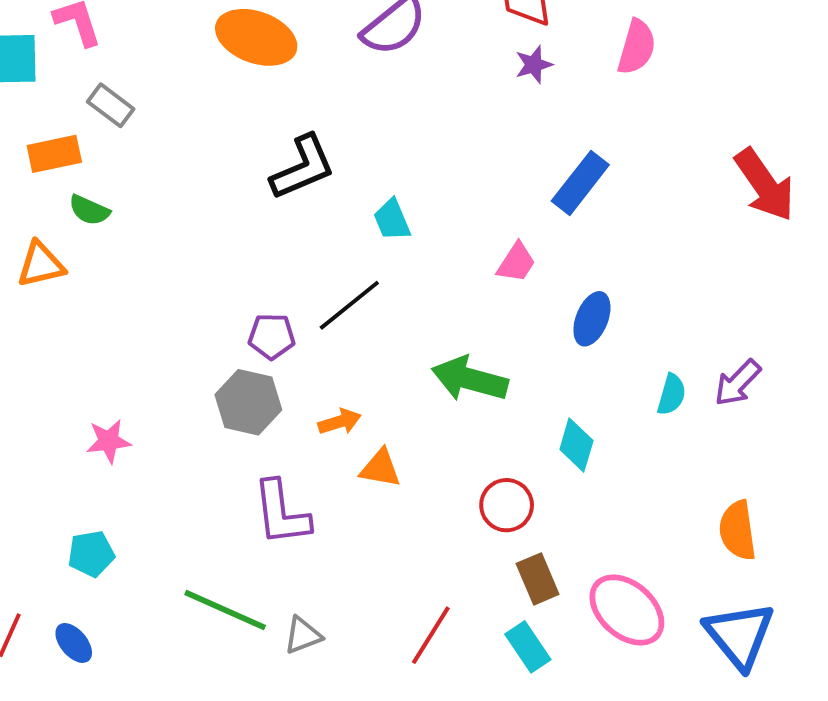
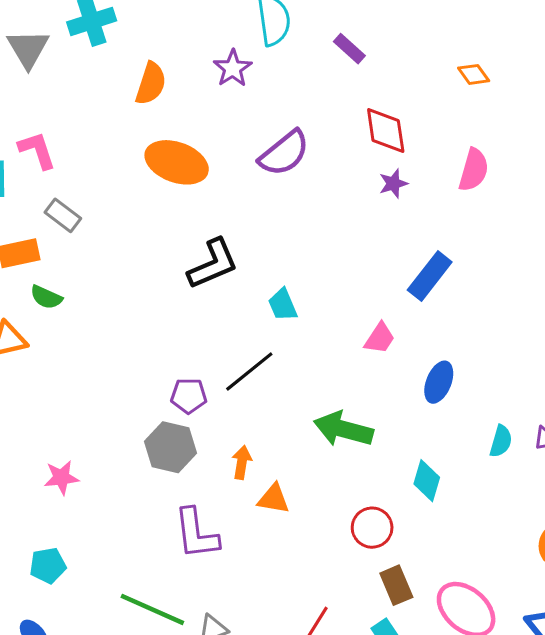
orange arrow: (340, 422) -> (242, 462), turned -64

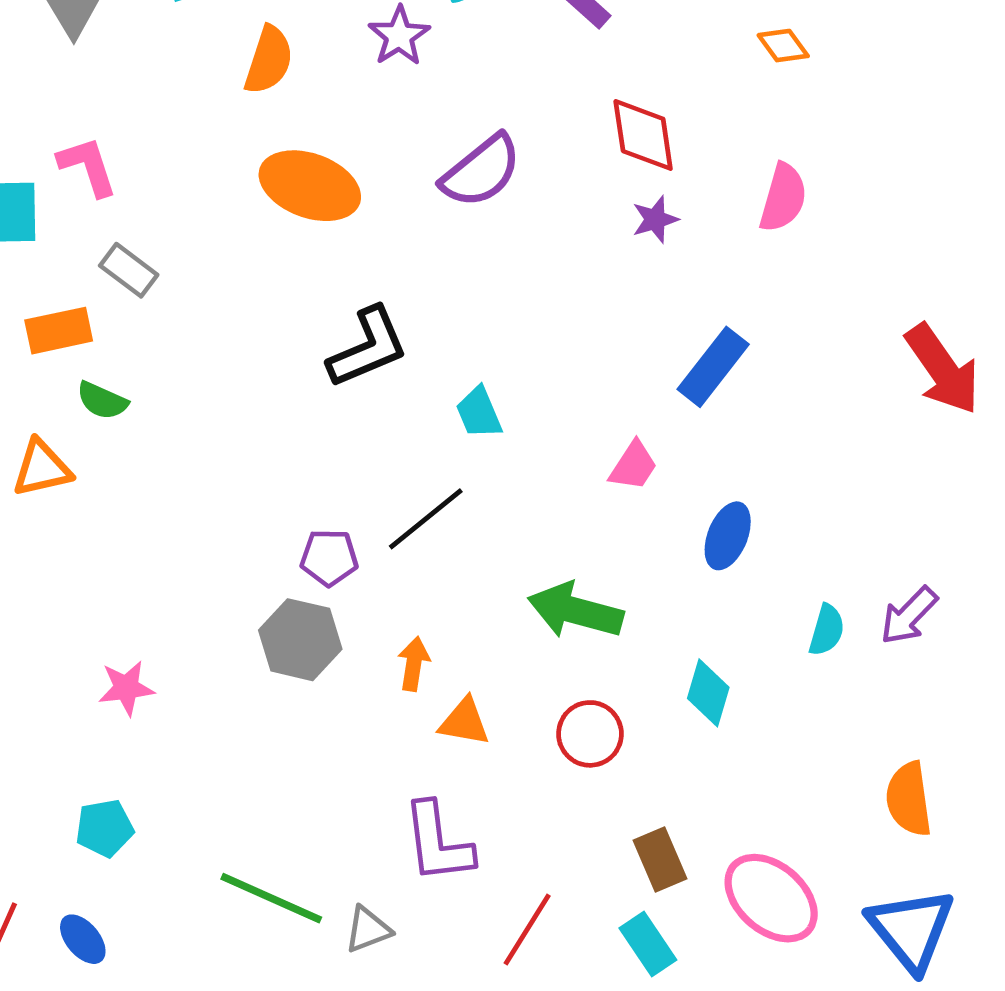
red circle: (372, 528) -> (590, 734), moved
purple L-shape: (196, 534) -> (438, 843), moved

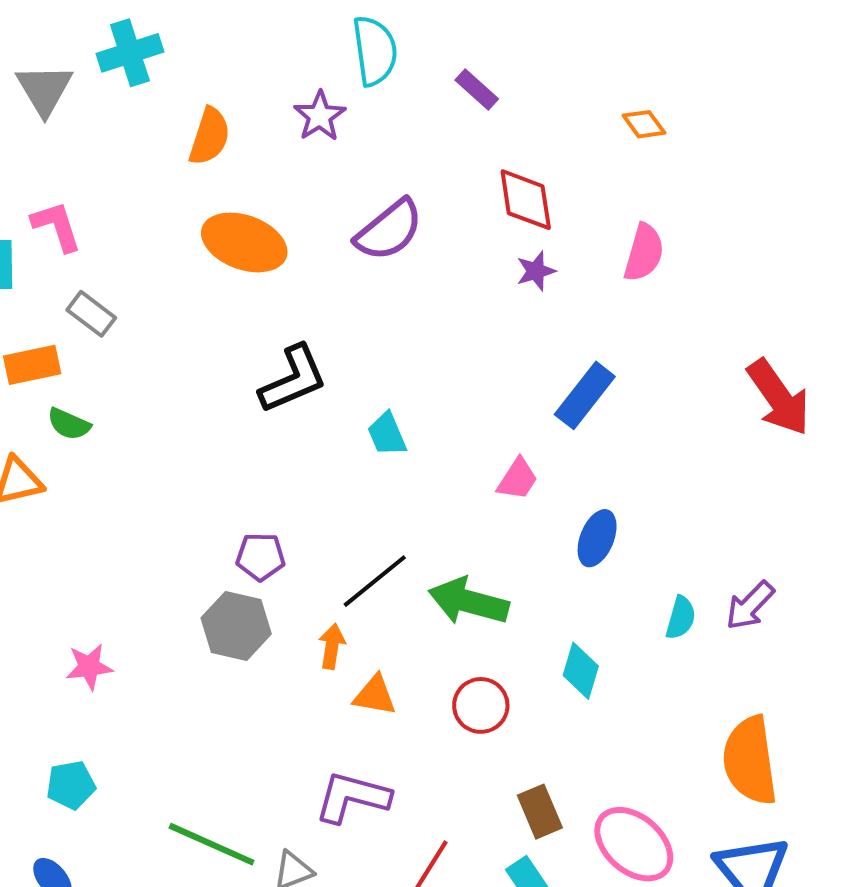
black line: (426, 519) -> (375, 581), moved
orange semicircle: (909, 799) -> (750, 761), size x1.4
purple L-shape: (438, 843) -> (352, 797), turned 112

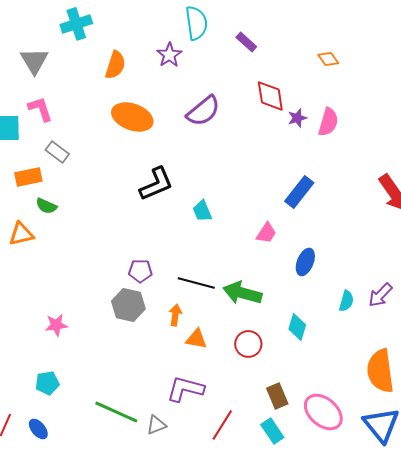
gray triangle: (44, 90) -> (34, 61), moved
purple star: (536, 271) -> (297, 118), moved
black line: (375, 581) -> (196, 283), turned 54

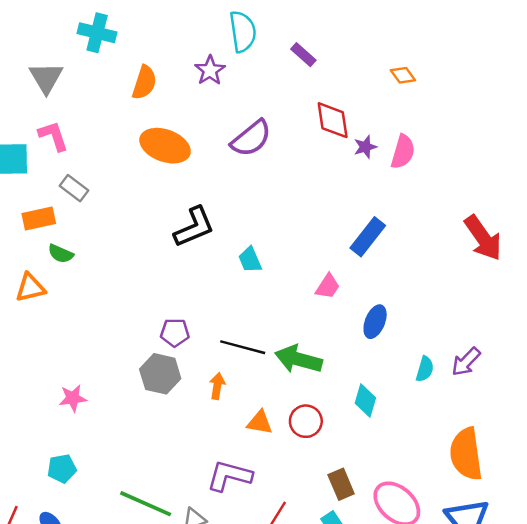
cyan cross: (76, 24) -> (97, 33), turned 32
orange triangle: (196, 339) -> (260, 422), moved

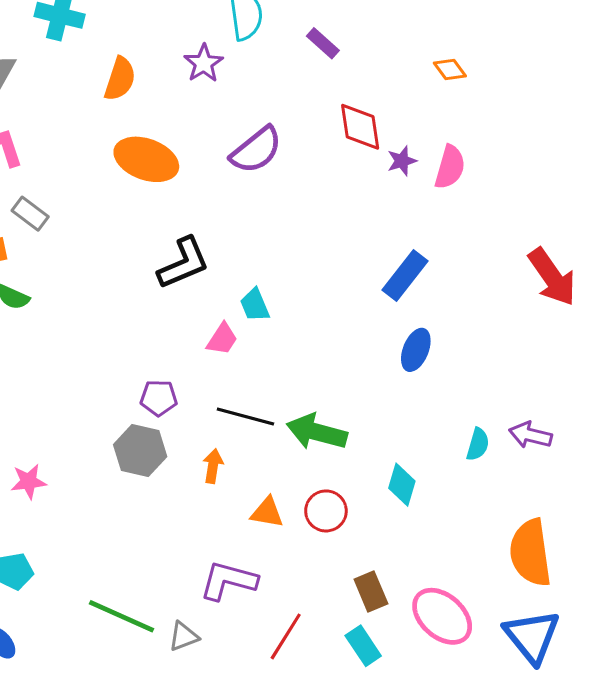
pink trapezoid: (328, 286) -> (222, 339), moved
blue ellipse: (375, 322) -> (416, 350), moved
purple arrow: (466, 362) -> (530, 435), turned 60

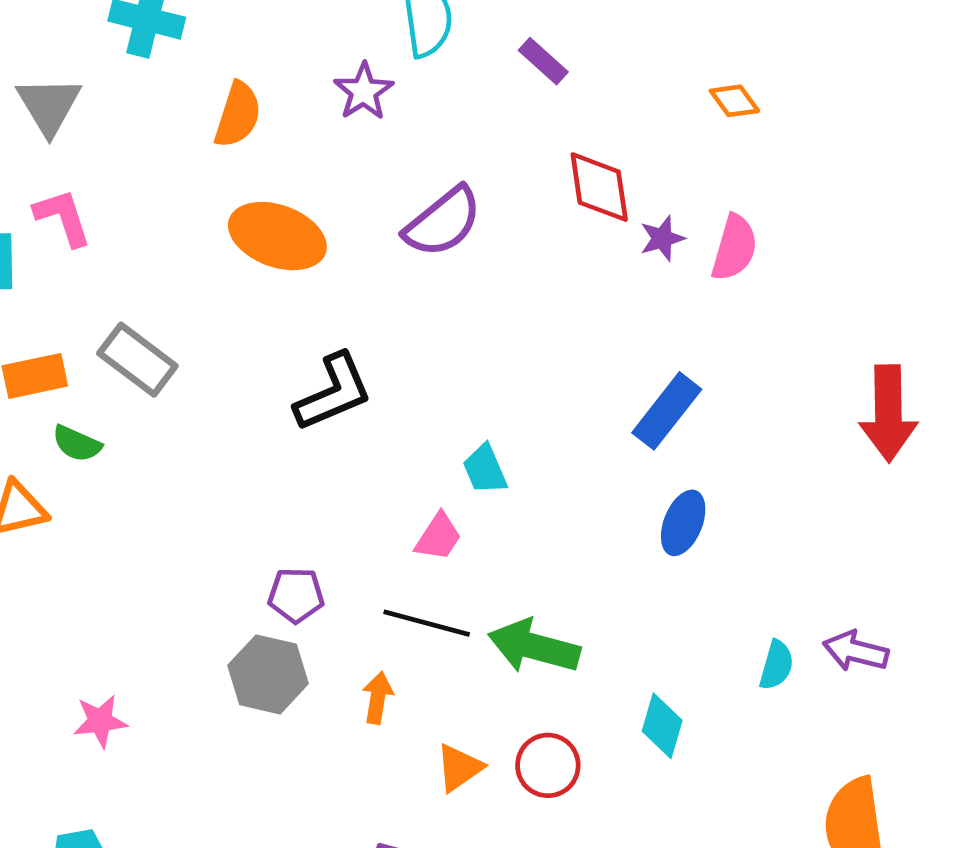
gray rectangle: (30, 214) -> (137, 360), moved, size x1.4
red arrow: (552, 277) -> (888, 413), turned 34
cyan trapezoid: (255, 305) -> (485, 469), moved
pink trapezoid: (222, 339) -> (438, 537), moved
orange triangle: (267, 513) -> (459, 768), turned -45

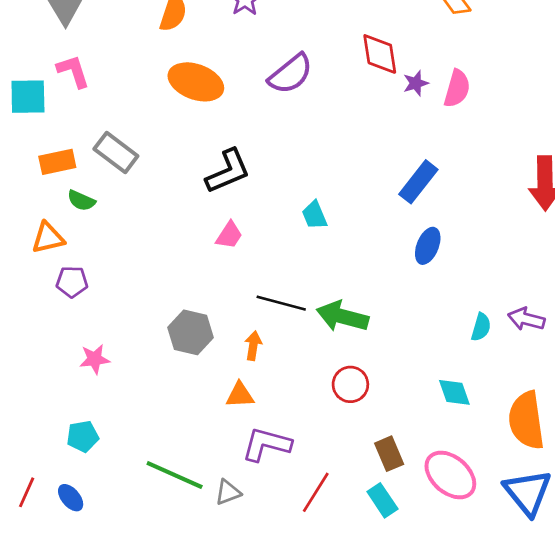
pink trapezoid: (438, 537) -> (229, 235), moved
purple pentagon: (296, 595) -> (72, 282), moved
cyan diamond: (662, 726) -> (454, 392), moved, turned -36
orange triangle: (459, 768) -> (240, 395), moved, turned 32

